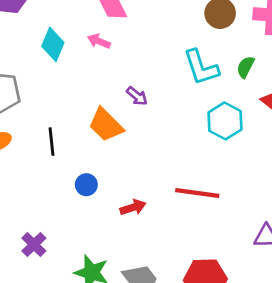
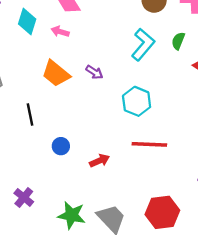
cyan diamond: (53, 44) -> (27, 22), moved
cyan L-shape: (201, 67) -> (143, 45), turned -116
cyan hexagon: (225, 121) -> (137, 101), moved
orange trapezoid: (106, 125) -> (56, 74), moved

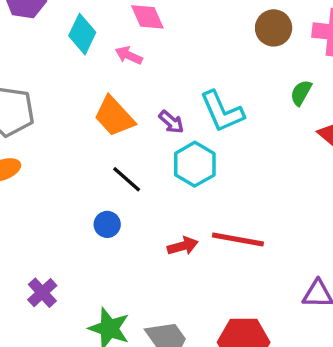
cyan L-shape: (143, 45) -> (222, 112), moved, turned 108
cyan hexagon: (137, 101) -> (195, 164), moved
black line: (30, 115) -> (127, 179), moved, turned -45
red arrow: (100, 161) -> (183, 246), moved

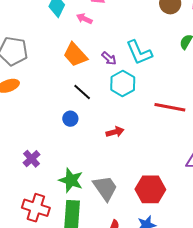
red line: (238, 239) -> (170, 107), moved

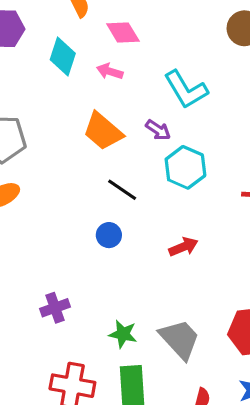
cyan L-shape: (139, 52) -> (186, 90), moved
purple cross: (31, 159) -> (55, 308), turned 30
green star: (71, 180) -> (123, 334), size x0.7

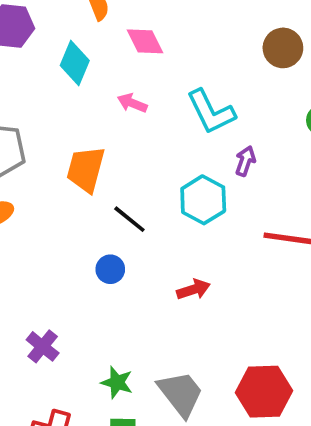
pink arrow: (110, 71) -> (132, 103), moved
purple arrow: (158, 130) -> (245, 161), moved, turned -110
orange trapezoid: (103, 131) -> (86, 169), moved, turned 60
purple cross: (55, 308) -> (43, 346), turned -36

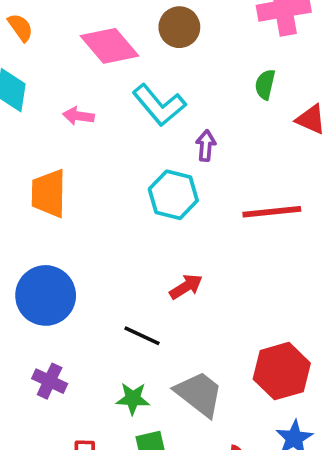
pink diamond: (145, 41) -> (110, 46), moved, size x1.4
brown circle: (283, 48) -> (179, 27), moved
black line: (129, 219) -> (142, 336), moved
blue circle: (110, 269) -> (46, 295), moved, size x2.0

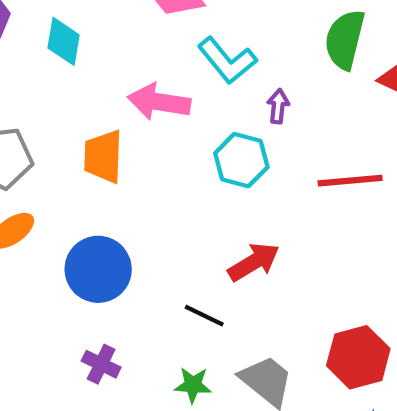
green semicircle: (265, 84) -> (345, 39), size x1.8
pink arrow: (78, 116) -> (159, 102), moved, size x1.8
red arrow: (186, 287) -> (254, 262), size x1.4

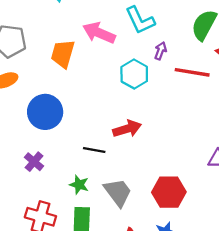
red line: (350, 181) -> (192, 72), moved
black line: (204, 316) -> (94, 150), turned -30

